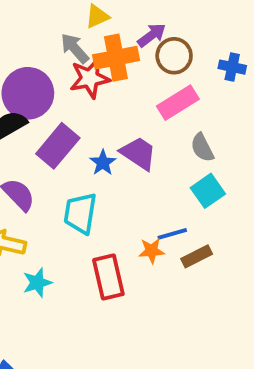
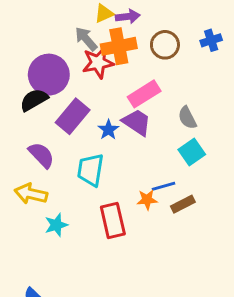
purple arrow: (152, 35) -> (128, 16), moved, turned 30
blue cross: (232, 67) -> (211, 40), moved, turned -30
pink rectangle: (178, 103) -> (144, 94), moved

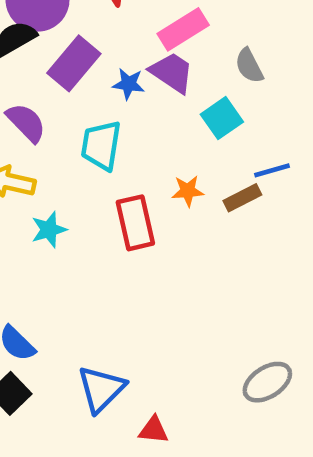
blue star: (108, 130) -> (129, 84), turned -30
cyan square: (192, 152) -> (222, 118), moved
blue line: (163, 186) -> (272, 170), moved

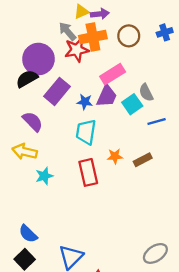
purple trapezoid: (172, 73) -> (107, 96), turned 80
cyan square: (222, 118) -> (132, 104), moved
cyan trapezoid: (101, 145) -> (86, 132), moved
blue line: (272, 170) -> (157, 122), moved

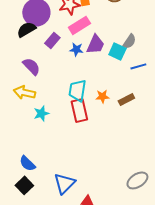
pink rectangle: (113, 74) -> (79, 25), moved
purple rectangle: (57, 91) -> (52, 40), size x0.7
gray semicircle: (146, 93) -> (129, 41), turned -119
cyan square: (132, 104) -> (117, 51), turned -30
cyan trapezoid: (86, 132) -> (77, 90), moved

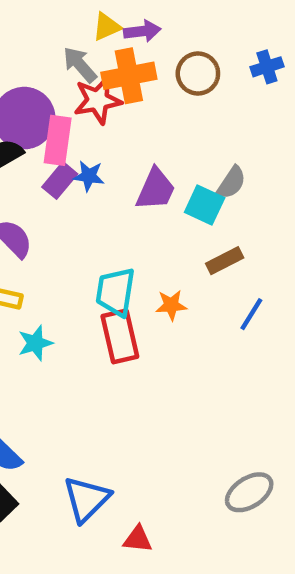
pink rectangle: (79, 25) -> (58, 140), moved, turned -50
blue star: (76, 49) -> (89, 176), moved
blue line: (138, 66) -> (251, 314), moved, turned -42
brown rectangle: (126, 99) -> (225, 261), moved

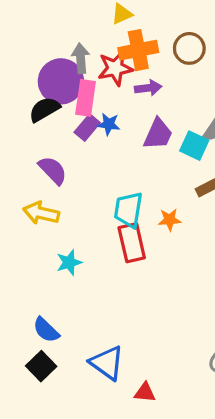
purple arrow: (142, 31) -> (148, 88), moved
gray arrow: (80, 65) -> (81, 58), moved, turned 36
cyan star: (35, 343) -> (69, 262), moved
blue triangle: (87, 499) -> (107, 363), turned -39

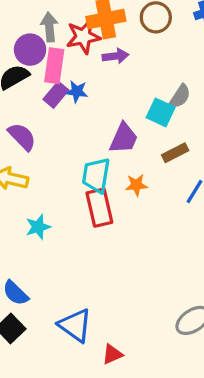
purple circle: (61, 81) -> (30, 50), size x0.7
purple trapezoid: (158, 134) -> (124, 138), moved
red triangle: (145, 392) -> (112, 354), turned -30

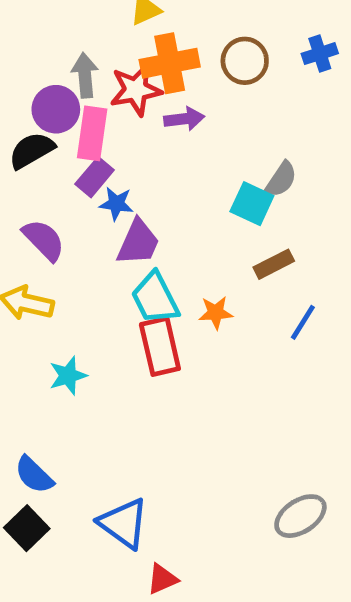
blue star: (77, 92) -> (116, 204), moved
purple trapezoid: (124, 138) -> (138, 242), moved
cyan trapezoid: (96, 175) -> (155, 298), turned -36
red triangle: (112, 354) -> (162, 579), moved

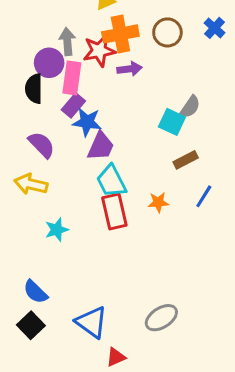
blue cross: (320, 54) -> (214, 28), turned -30
black semicircle: (32, 150) -> (34, 89), turned -60
blue star: (116, 204) -> (87, 122), size x1.4
orange star: (216, 313) -> (158, 202), moved
gray ellipse: (300, 516) -> (161, 318), moved

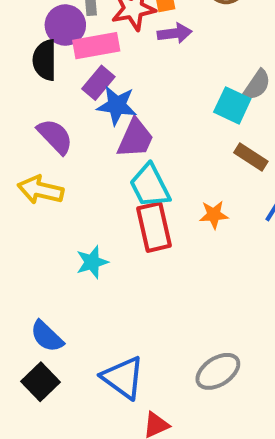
pink rectangle: (72, 78) -> (96, 46), turned 72
brown rectangle: (186, 160) -> (251, 157), turned 60
cyan star: (57, 230) -> (92, 262), moved

